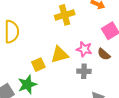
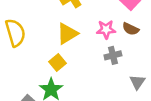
yellow triangle: (60, 55) -> (67, 34), moved

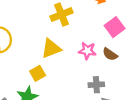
gray cross: (113, 55) -> (96, 85), moved

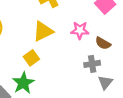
brown semicircle: (110, 54) -> (103, 43), moved

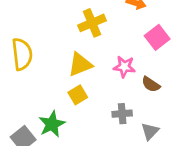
yellow square: (31, 58) -> (78, 95), moved
gray cross: (92, 64) -> (122, 114), moved

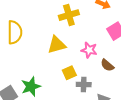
yellow square: (78, 95) -> (69, 73), moved

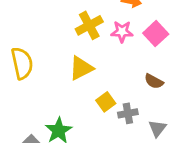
pink star: (89, 50) -> (122, 32), moved

